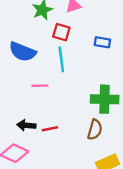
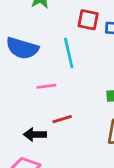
red square: (61, 32) -> (88, 20), moved
red line: (50, 129) -> (62, 119), moved

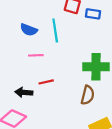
blue semicircle: (22, 48) -> (29, 30), moved, size x0.7

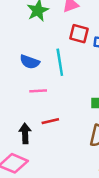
black arrow: (24, 92) -> (25, 133), turned 84

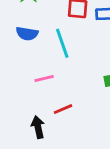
blue semicircle: (30, 62) -> (27, 34), moved

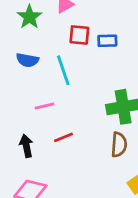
black arrow: (38, 127) -> (26, 146), moved

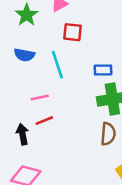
blue rectangle: (107, 41) -> (103, 70), moved
red line: (64, 137) -> (44, 121), moved

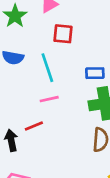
pink line: (40, 97) -> (49, 99), moved

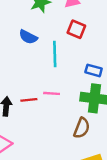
pink line: (49, 99) -> (52, 93), moved

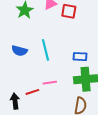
red square: (76, 29) -> (69, 11), moved
blue semicircle: (28, 37) -> (19, 51), moved

